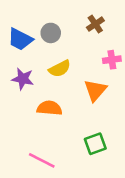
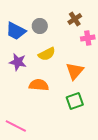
pink cross: (112, 60) -> (88, 38), moved
green square: (95, 144) -> (75, 101), moved
pink line: (42, 160) -> (16, 126), moved

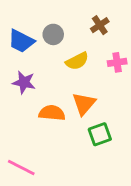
pink cross: (88, 38) -> (117, 62), moved
yellow semicircle: (47, 54) -> (77, 61), moved
orange triangle: (75, 71) -> (84, 104), moved

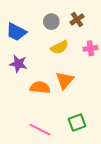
gray circle: (53, 34) -> (51, 22), moved
green square: (100, 134) -> (77, 122), moved
pink line: (21, 168) -> (40, 130), moved

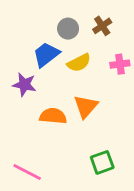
blue trapezoid: (16, 32) -> (46, 55), moved, turned 115
pink line: (40, 130) -> (27, 172), moved

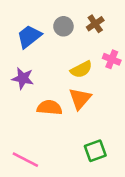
blue trapezoid: (46, 55) -> (29, 36), moved
yellow semicircle: (79, 63) -> (81, 69), moved
pink cross: (120, 64) -> (112, 59), turned 30

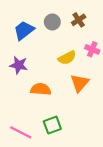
orange triangle: (80, 99) -> (80, 83), moved
green square: (95, 151) -> (52, 125), moved

